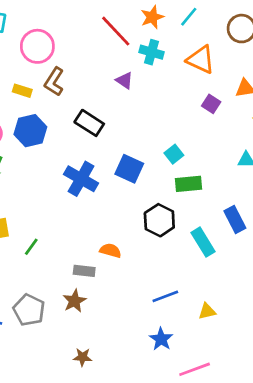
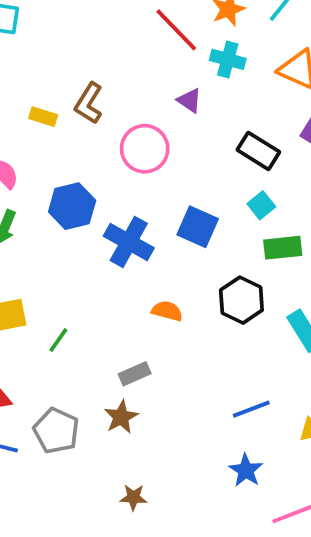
pink circle: (37, 46) -> (145, 149), moved
black rectangle: (89, 123) -> (258, 151), moved
blue hexagon: (30, 131) -> (72, 206), moved
orange semicircle: (110, 250) -> (167, 311), moved
gray rectangle: (84, 271) -> (135, 374), turned -30

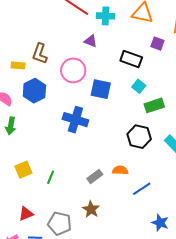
blue hexagon: (72, 206) -> (34, 91), moved
blue square: (198, 227) -> (101, 89), moved
orange semicircle: (167, 311) -> (120, 170), moved
gray rectangle: (135, 374) -> (95, 177), moved
blue line: (251, 409) -> (142, 189), moved

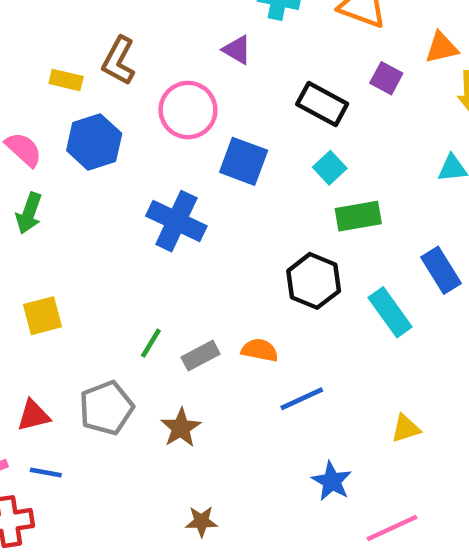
green line: (51, 177) -> (151, 343), moved
gray pentagon: (59, 223) -> (106, 408), moved, turned 30

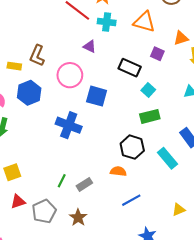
cyan square: (330, 168) -> (148, 90), moved
orange semicircle: (260, 350) -> (118, 171), moved
red triangle: (33, 415) -> (18, 202), moved

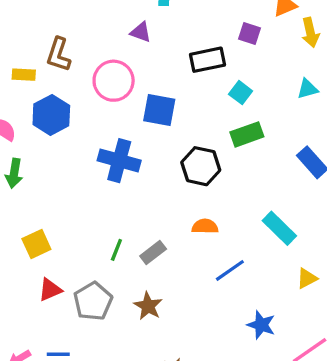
black rectangle: (130, 68) -> (207, 60), turned -30
black hexagon: (132, 147) -> (201, 166), moved
cyan rectangle: (167, 158) -> (279, 228), moved

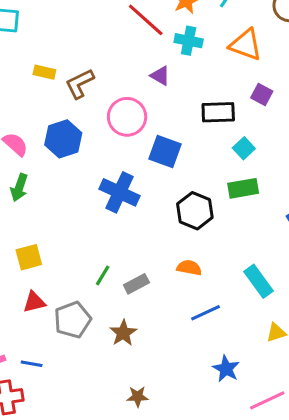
brown L-shape: (58, 55) -> (80, 84), turned 36
yellow rectangle: (24, 75) -> (44, 72), moved

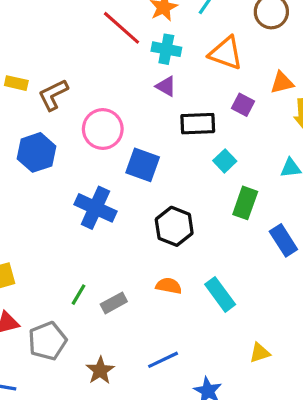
purple triangle: (160, 76) -> (166, 86), moved
green rectangle: (243, 188) -> (245, 203), moved, turned -60
cyan rectangle: (258, 281) -> (220, 294), moved
blue line: (205, 313) -> (163, 360), moved
brown star: (123, 333) -> (100, 370), moved

